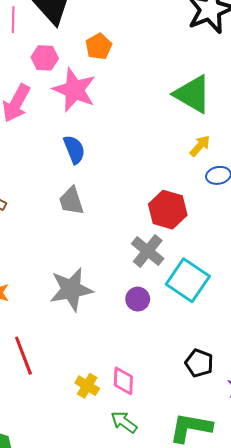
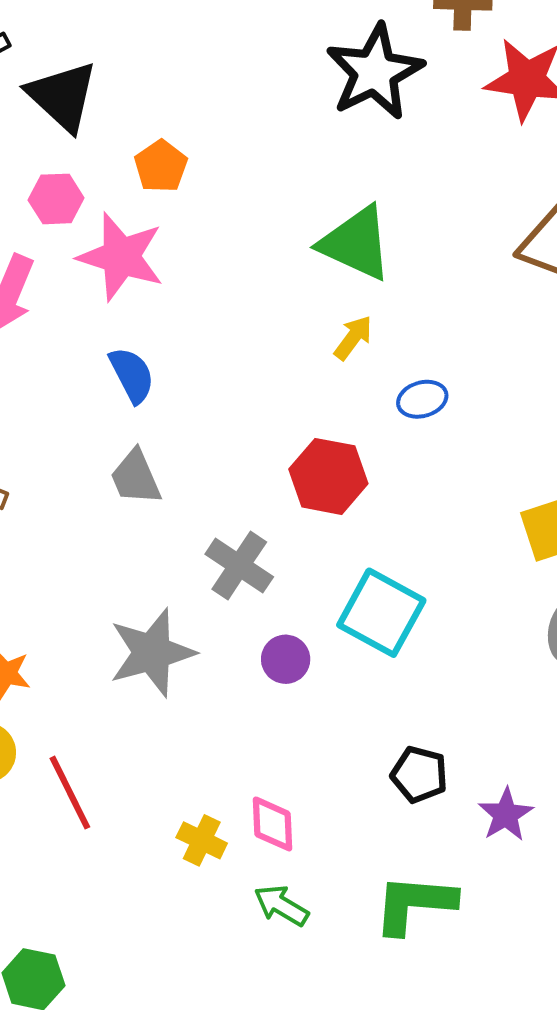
yellow arrow: (200, 146) -> (353, 338), moved
gray cross: (148, 251) -> (239, 566), moved

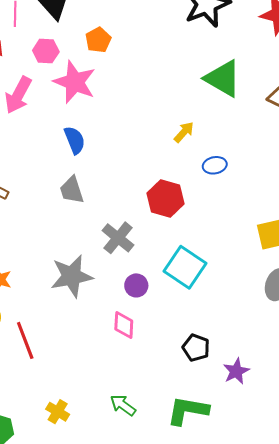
green triangle: (356, 243) -> (223, 79), moved
pink diamond: (273, 824) -> (124, 325), moved
yellow cross: (202, 840) -> (58, 412), moved

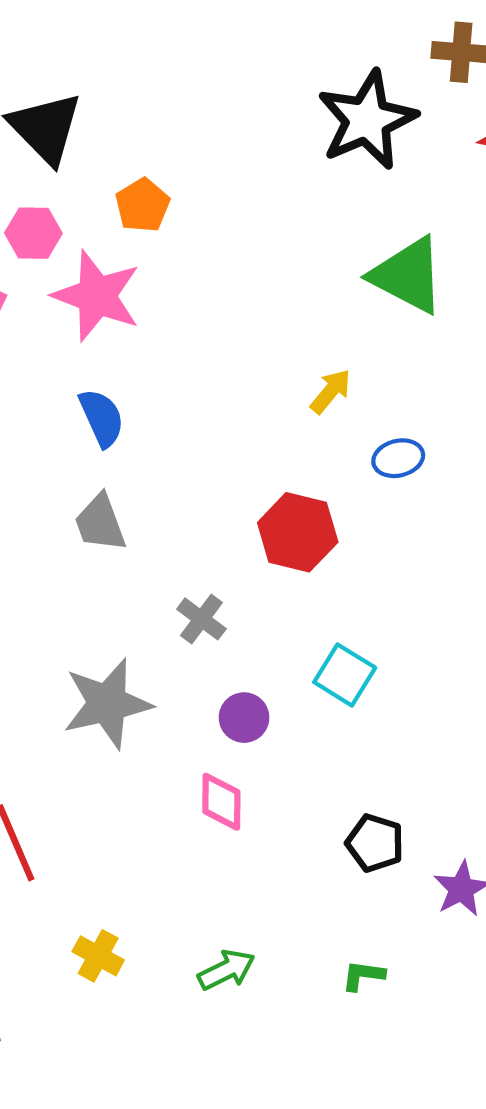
gray cross: (118, 238) -> (201, 619), size x0.7
cyan square: (185, 267) -> (345, 675), size x0.7
green arrow: (123, 405) -> (226, 970), turned 120
green L-shape: (188, 410) -> (363, 975), size x0.5
yellow cross: (58, 412) -> (98, 956), moved

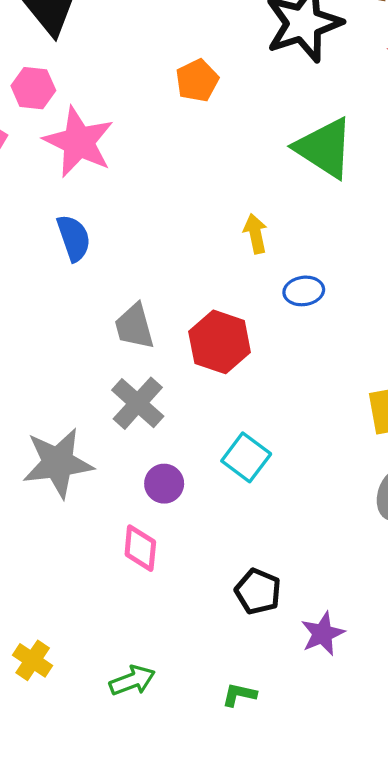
orange pentagon: (143, 205) -> (197, 81), moved
yellow arrow: (331, 391) -> (255, 234), turned -57
gray trapezoid: (100, 523) -> (134, 326), moved
gray cross: (201, 619) -> (138, 403), size x1.4

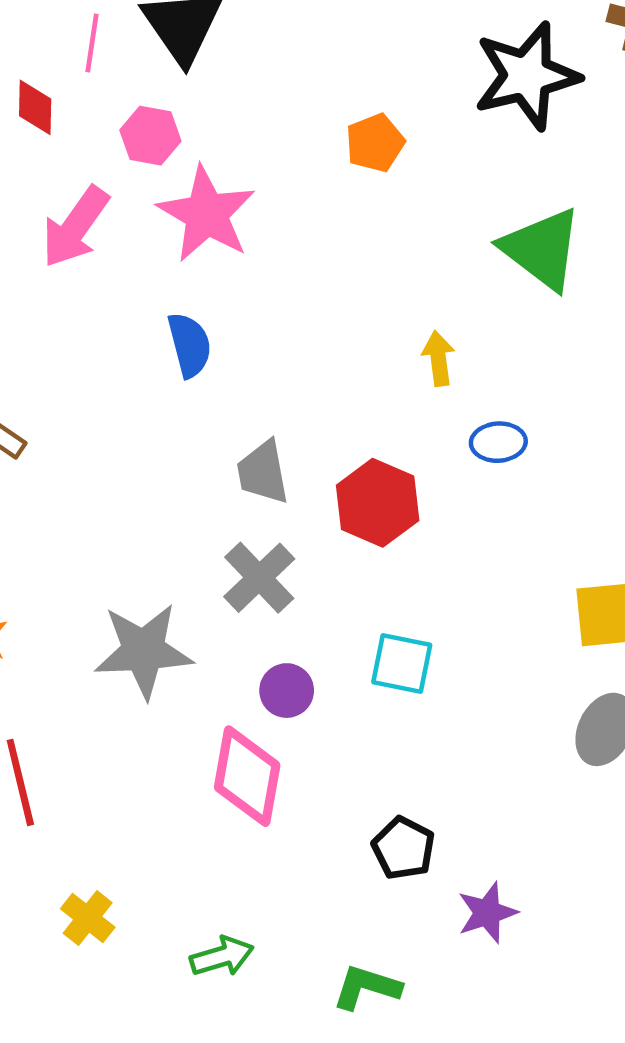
cyan square: (246, 457) -> (402, 664), turned -30
pink diamond: (140, 548) -> (247, 776), size x1.5
green L-shape: (239, 695) -> (367, 987), size x1.4

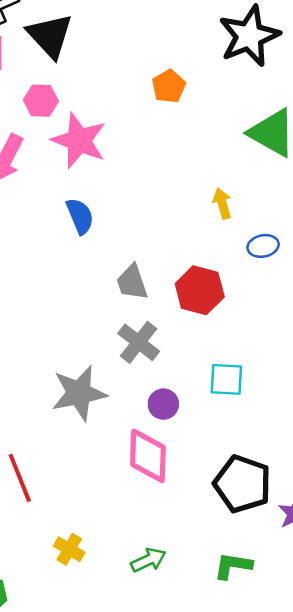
black pentagon: (403, 848) -> (242, 484), size x1.6

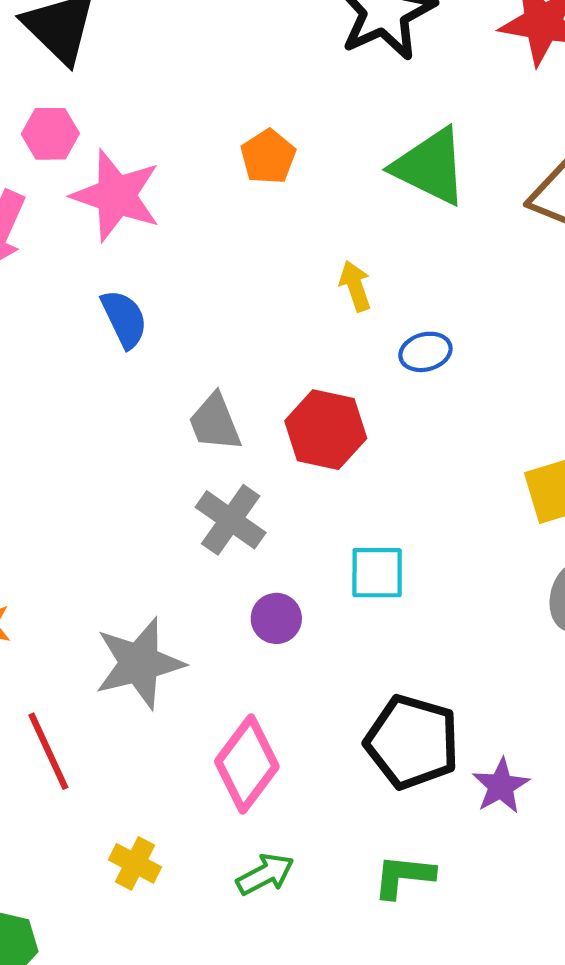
orange pentagon: (169, 86) -> (268, 157), moved
gray star: (79, 393) -> (139, 663), moved
pink diamond: (148, 456) -> (247, 764), moved, turned 38

